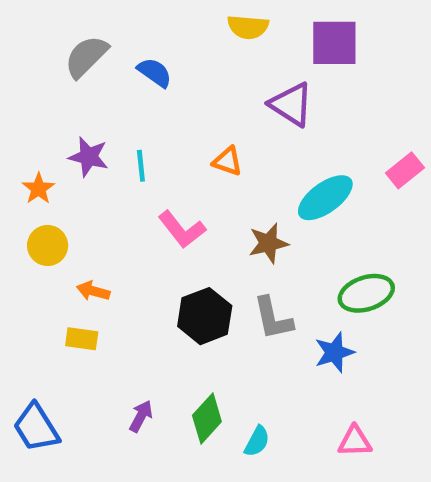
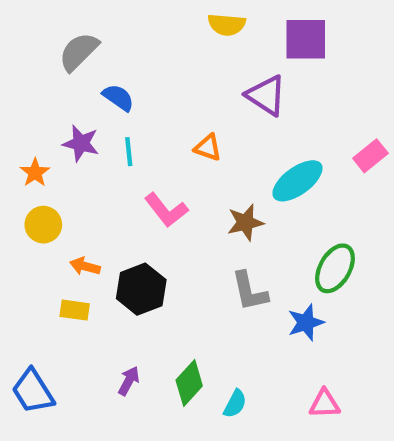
blue semicircle: (155, 72) -> (118, 98), moved
green ellipse: (366, 293) -> (335, 268), turned -42
black hexagon: (205, 316) -> (141, 289), moved

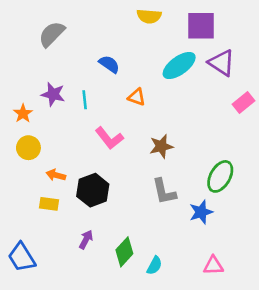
purple triangle: (266, 95) -> (222, 63), moved
blue semicircle: (118, 98) -> (109, 64), moved
cyan ellipse: (297, 181) -> (179, 66), moved
purple arrow: (129, 381) -> (86, 239), moved

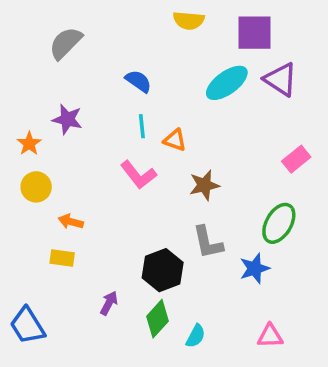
orange triangle: (137, 97) -> (175, 140), moved
cyan line: (85, 100) -> (142, 126), moved
pink rectangle: (244, 102) -> (296, 159), moved
black hexagon: (93, 190) -> (163, 270), moved

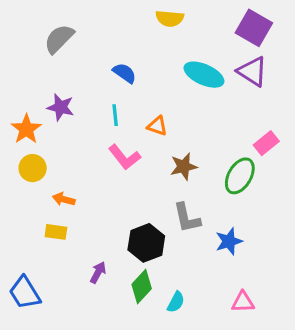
purple square: (255, 33) -> (254, 28), moved, turned 30
cyan ellipse: (227, 83) -> (204, 75), turned 60
cyan line: (142, 126) -> (115, 115), moved
orange star: (29, 144) -> (26, 129), size x1.4
green ellipse: (279, 223) -> (240, 176), moved

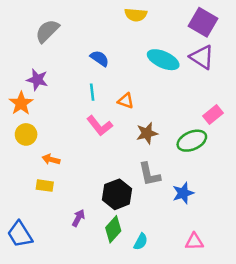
purple star: (61, 107) -> (37, 80), moved
green ellipse: (240, 176) -> (192, 141), turned 36

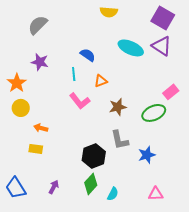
blue semicircle: (100, 58) -> (88, 55), moved
purple star: (37, 80) -> (40, 62), moved
orange triangle: (126, 101) -> (101, 81), turned -40
purple arrow: (78, 218) -> (54, 187), moved

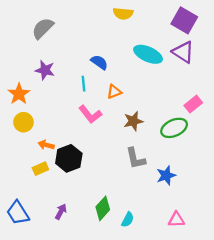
yellow rectangle: (36, 149) -> (40, 169), turned -32
black hexagon: (94, 156) -> (69, 158), moved

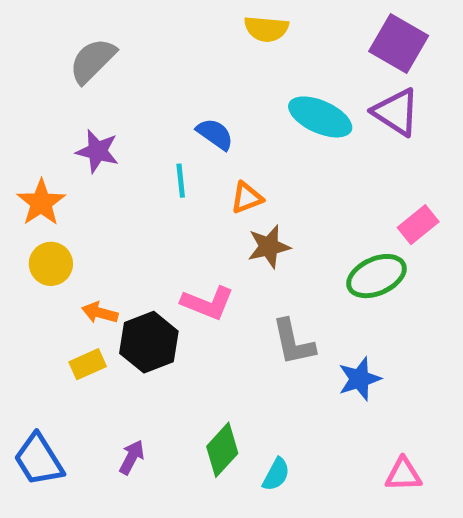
pink L-shape: (90, 114) -> (208, 303), moved, turned -30
brown star: (133, 121) -> (269, 247), moved
pink triangle: (176, 220) -> (403, 474), moved

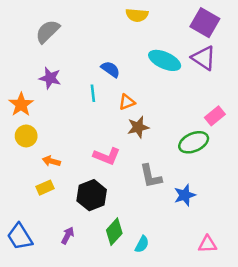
black hexagon: (149, 342) -> (92, 195), moved

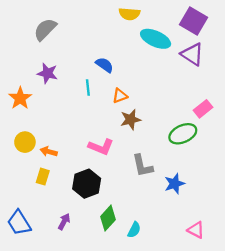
cyan ellipse: (165, 60) -> (156, 39), moved
yellow circle: (26, 136) -> (25, 142), moved
yellow rectangle: (45, 188) -> (43, 177), turned -49
pink triangle: (207, 244) -> (196, 230), turned 30

